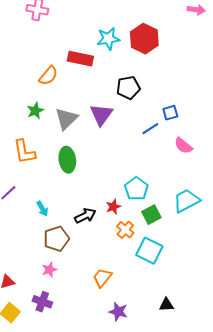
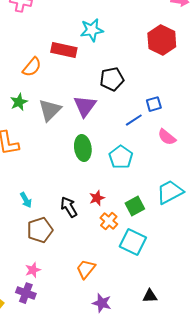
red hexagon: (144, 39) -> (162, 40), moved
green ellipse: (67, 160) -> (83, 148), moved
cyan pentagon: (136, 189) -> (121, 157), moved
black arrow: (85, 216) -> (69, 207), turned -95
pink star: (49, 270) -> (33, 270), moved

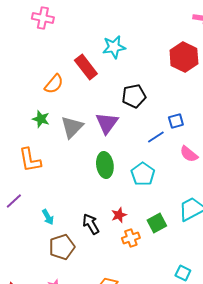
red rectangle: (64, 50) -> (86, 67), turned 40
green star: (19, 102) -> (41, 119), turned -30
orange cross: (109, 221) -> (131, 238), turned 30
cyan square: (133, 242) -> (183, 273), moved, size x0.6

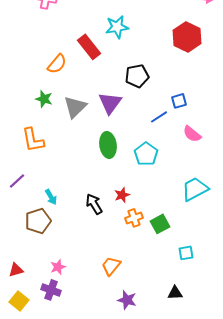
green square: (157, 223) -> (160, 224), moved
brown pentagon: (62, 247) -> (38, 221), moved
cyan square: (183, 273) -> (186, 253), turned -35

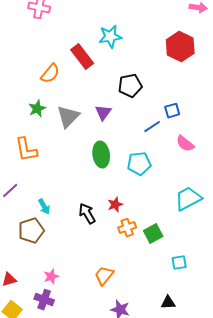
green star: (44, 99) -> (37, 109), turned 30
purple triangle: (110, 103) -> (103, 113), size x0.7
cyan pentagon: (146, 154) -> (139, 164), turned 30

